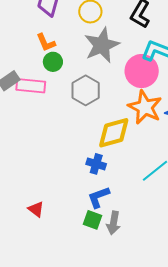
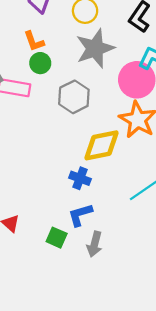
green square: (93, 220) -> (57, 238), moved

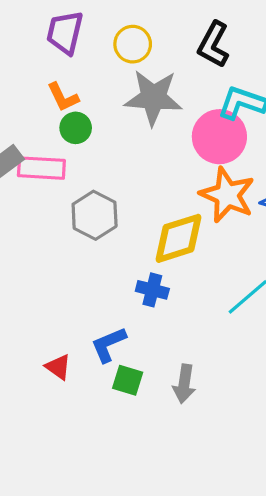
gray star: (95, 48) -> (153, 98), turned 30
gray hexagon: (74, 97) -> (95, 215), moved
blue L-shape: (80, 215) -> (108, 345), moved

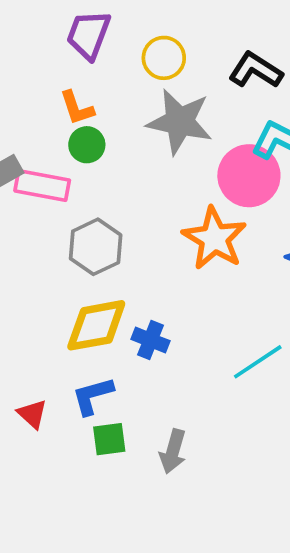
black L-shape: (213, 45) -> (256, 70), turned 87
orange star: (227, 195) -> (214, 238), moved
yellow diamond: (178, 238) -> (96, 325), moved
green square: (128, 380) -> (109, 439), turned -32

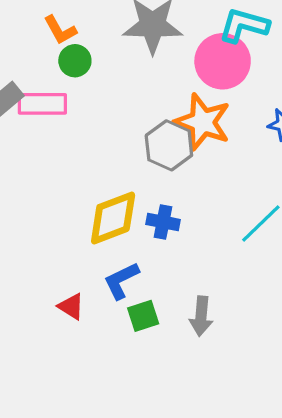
gray hexagon: (96, 247) -> (169, 145), moved

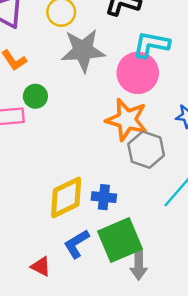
green circle: (75, 61) -> (35, 96), moved
gray hexagon: (169, 145) -> (146, 150), moved
green square: (143, 316) -> (120, 240), moved, size x1.8

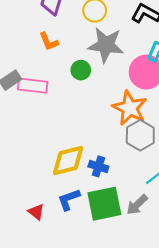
green circle: (35, 96) -> (81, 70), moved
gray arrow: (139, 265) -> (137, 205), moved, turned 35

